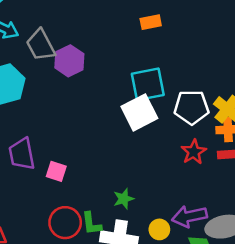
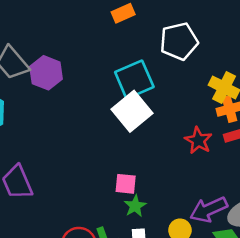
white pentagon: (191, 107) -> (179, 41), moved
pink square: (56, 171) -> (126, 184), moved

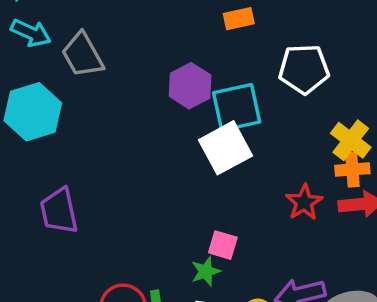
purple hexagon: (46, 73) -> (190, 86), moved
pink square: (126, 184) -> (223, 245), moved

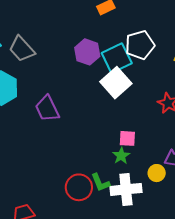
white pentagon: (304, 69) -> (140, 45), moved
purple trapezoid: (59, 211) -> (47, 109), moved

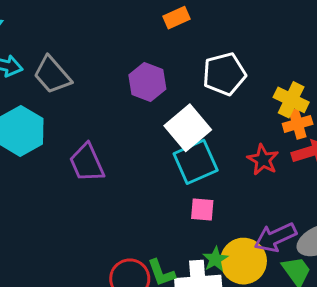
cyan square: (117, 58) -> (196, 162), moved
green star: (121, 156) -> (215, 259), moved
yellow circle: (157, 173) -> (243, 261), size x1.8

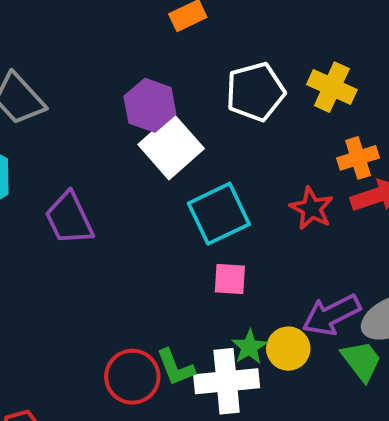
yellow cross: (291, 100) -> (332, 87), moved
white square: (188, 128) -> (171, 147), moved
yellow circle: (243, 261) -> (288, 349), size x0.7

